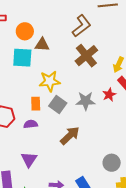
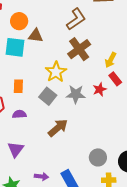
yellow star: (50, 81) -> (56, 72), moved, turned -30
orange rectangle: (36, 104) -> (18, 86), moved

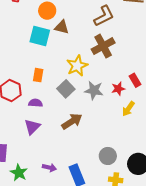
yellow arrow: (111, 60) -> (128, 109), moved
purple triangle: (16, 149) -> (32, 127), moved

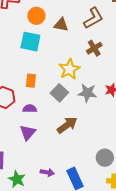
brown triangle: (62, 27) -> (61, 25), moved
brown cross: (103, 46) -> (94, 48), size x0.7

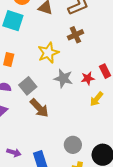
gray square: (59, 93) -> (28, 86), moved
brown arrow: (67, 125) -> (39, 108), turned 75

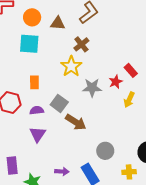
brown cross: (75, 35) -> (81, 44), moved
gray circle: (73, 145) -> (105, 151), moved

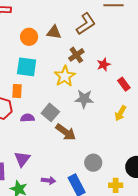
orange circle: (32, 17) -> (29, 37), moved
cyan square: (29, 44) -> (27, 67), moved
orange rectangle: (34, 82) -> (17, 91), moved
red star: (116, 82) -> (104, 65), moved
purple triangle: (38, 134) -> (22, 159), moved

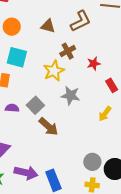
orange circle: (29, 37) -> (12, 27), moved
gray circle: (93, 163) -> (92, 162), moved
purple arrow: (49, 180) -> (26, 173), size x1.6

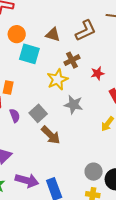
cyan square: (17, 57) -> (29, 54), moved
purple semicircle: (12, 108) -> (15, 116), turned 64

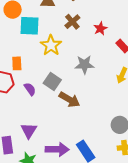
yellow star: (57, 79) -> (51, 45), moved

